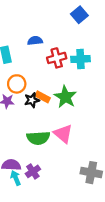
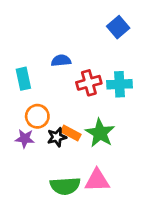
pink triangle: (63, 134) -> (97, 180), turned -42

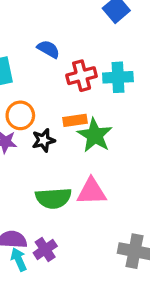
blue semicircle: (61, 61) -> (48, 49), turned 36
orange rectangle: (71, 133) -> (75, 120), moved, turned -36

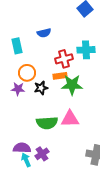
blue semicircle: (48, 49) -> (44, 33), turned 136
red cross: (82, 76) -> (64, 59), moved
green star: (95, 135) -> (72, 85), turned -30

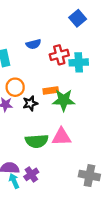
red cross: (64, 59) -> (59, 55), moved

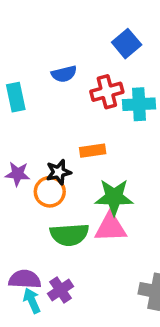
blue square: (78, 18) -> (127, 44), moved
orange circle: (15, 87) -> (50, 192), moved
green star: (64, 100) -> (114, 197), moved

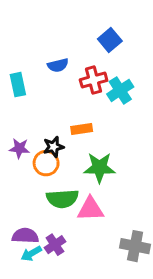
cyan cross: (139, 104) -> (120, 90), turned -30
pink triangle: (110, 227) -> (91, 209), moved
cyan arrow: (32, 301) -> (31, 254), turned -96

